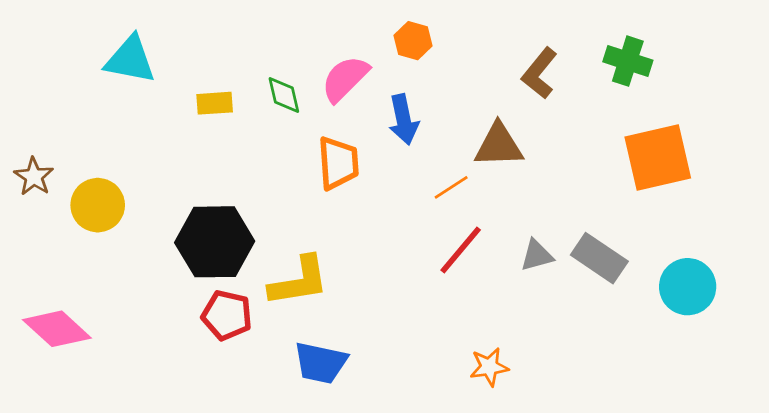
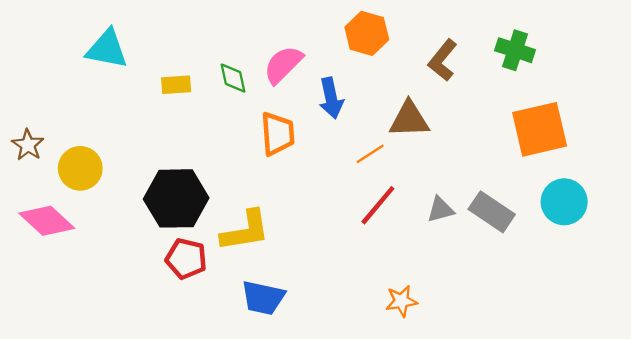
orange hexagon: (413, 41) -> (367, 33), moved, size x1.4
cyan circle: (688, 287) -> (564, 202), moved
pink diamond: (57, 329) -> (47, 221), moved

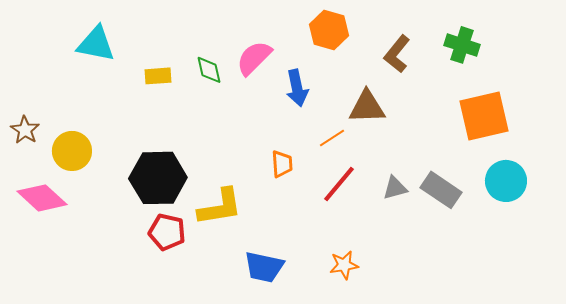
orange trapezoid: (278, 134) -> (282, 164), moved, size x0.7
blue trapezoid: (263, 298) -> (264, 267), moved
orange star: (401, 301) -> (344, 265), moved

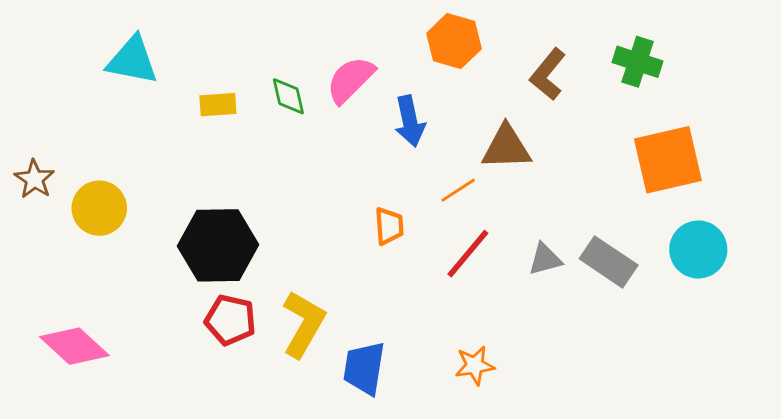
pink diamond: (42, 198) -> (74, 346), moved
yellow L-shape: (220, 207) -> (304, 324), moved, turned -51
blue trapezoid: (264, 267) -> (364, 368), turned 87

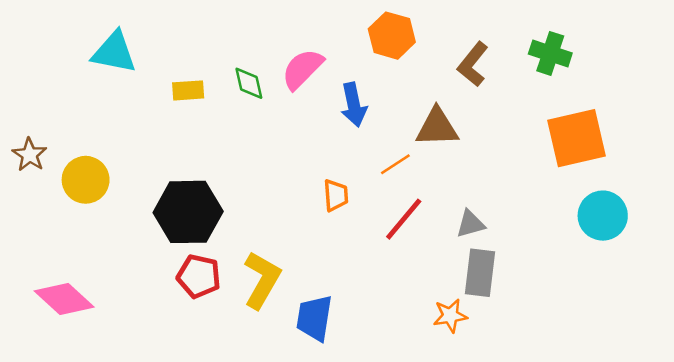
gray rectangle: (609, 262) -> (480, 273), moved, turned 63
orange star: (475, 365) -> (450, 316), moved

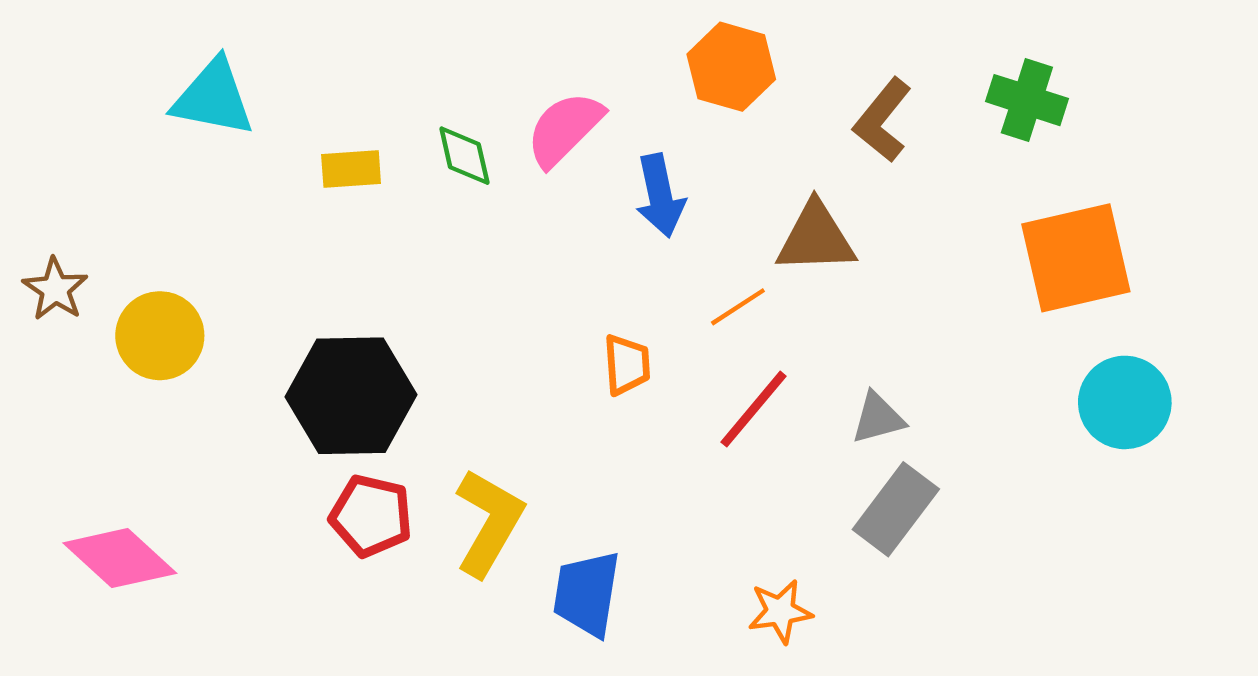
gray rectangle: (480, 273) -> (896, 509), turned 30
orange star: (450, 316) -> (780, 611), moved

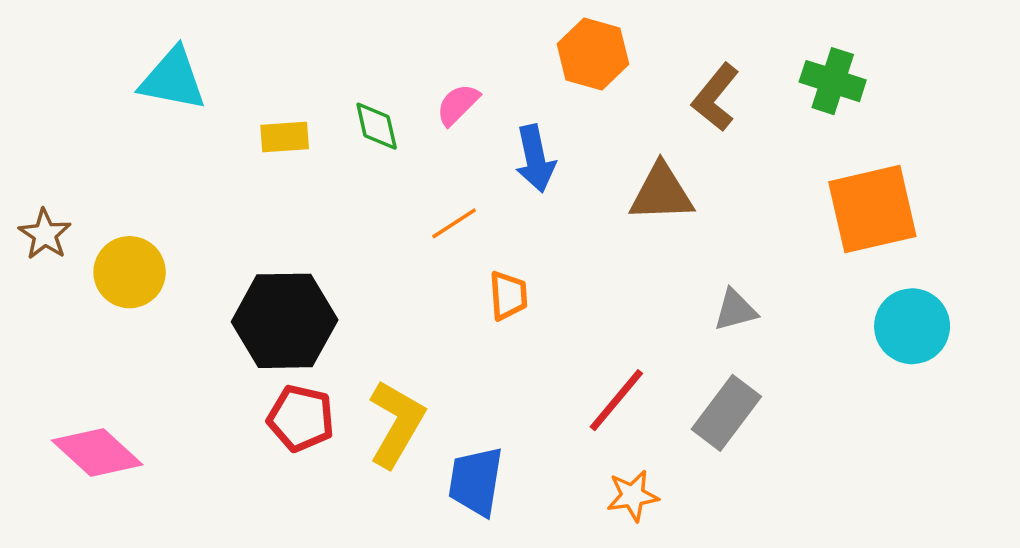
pink semicircle: (564, 129) -> (458, 104), size x0.7
orange line: (738, 307) -> (454, 223), moved
red line: (753, 409) -> (616, 400), moved
gray triangle: (878, 418) -> (735, 310), moved

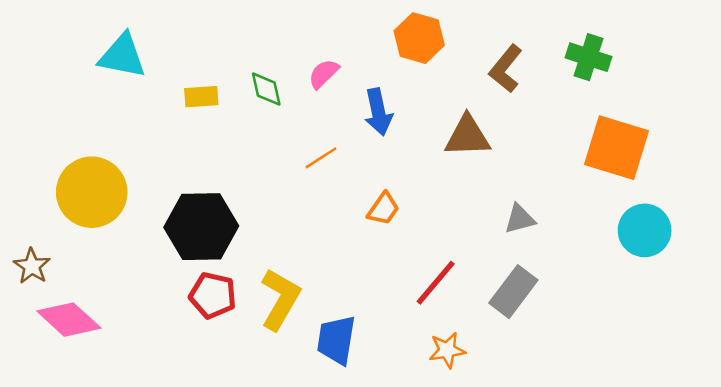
orange square: (872, 209) -> (617, 148), turned 30
brown star: (45, 234) -> (32, 266), moved
yellow circle: (130, 272) -> (92, 192), size x1.4
orange trapezoid: (508, 296) -> (383, 209), moved, turned 39

